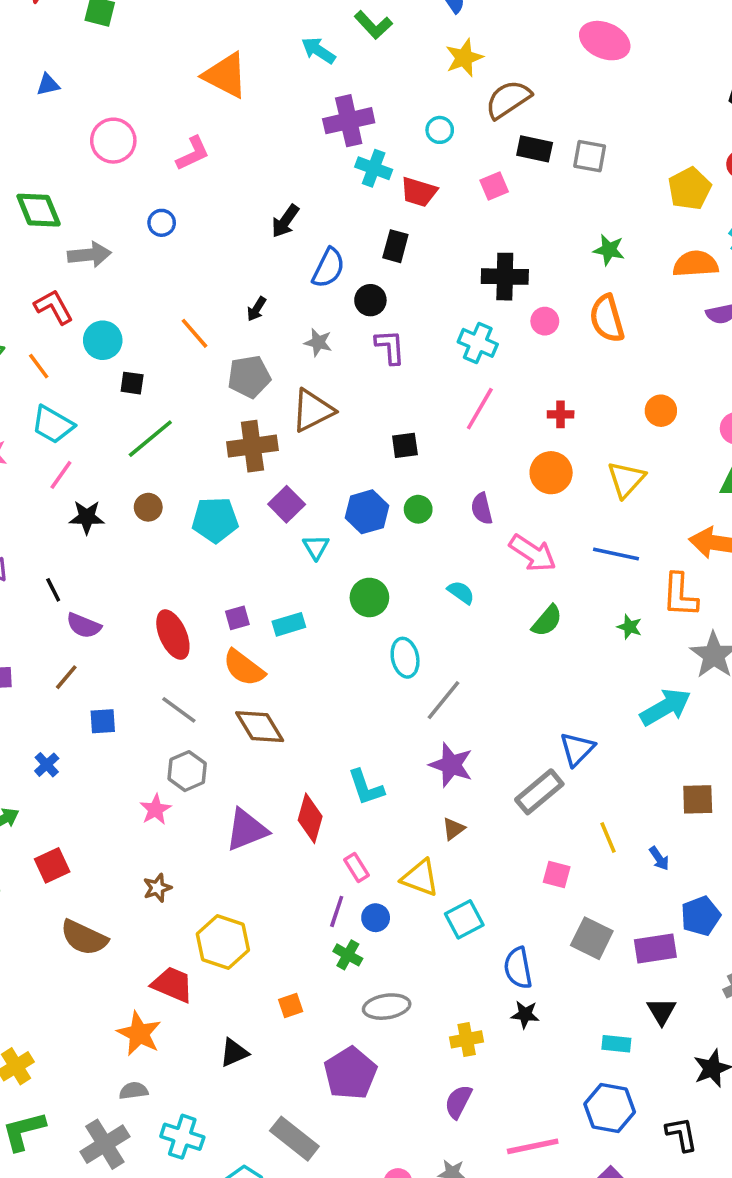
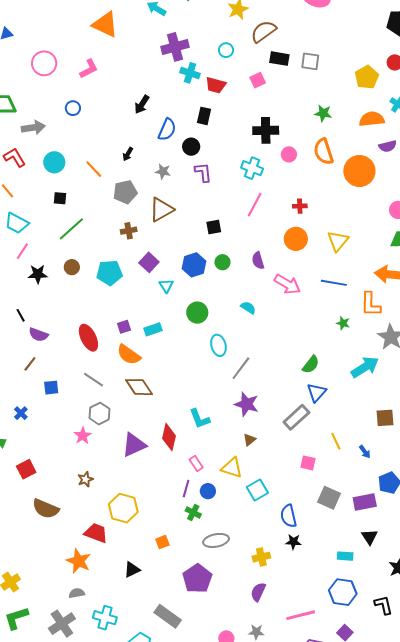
cyan circle: (103, 340) -> (54, 162), moved
orange circle: (661, 411) -> (359, 171), moved, size x1.8
brown cross: (252, 446) -> (129, 231), size x0.6
green semicircle: (547, 621) -> (311, 365), moved

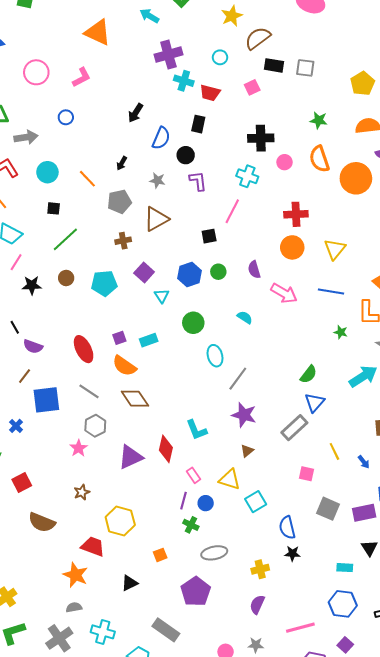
pink line: (255, 205) -> (232, 211), moved
red cross: (300, 206) -> (296, 214), size x1.6
blue square: (51, 388) -> (46, 400), size x1.8

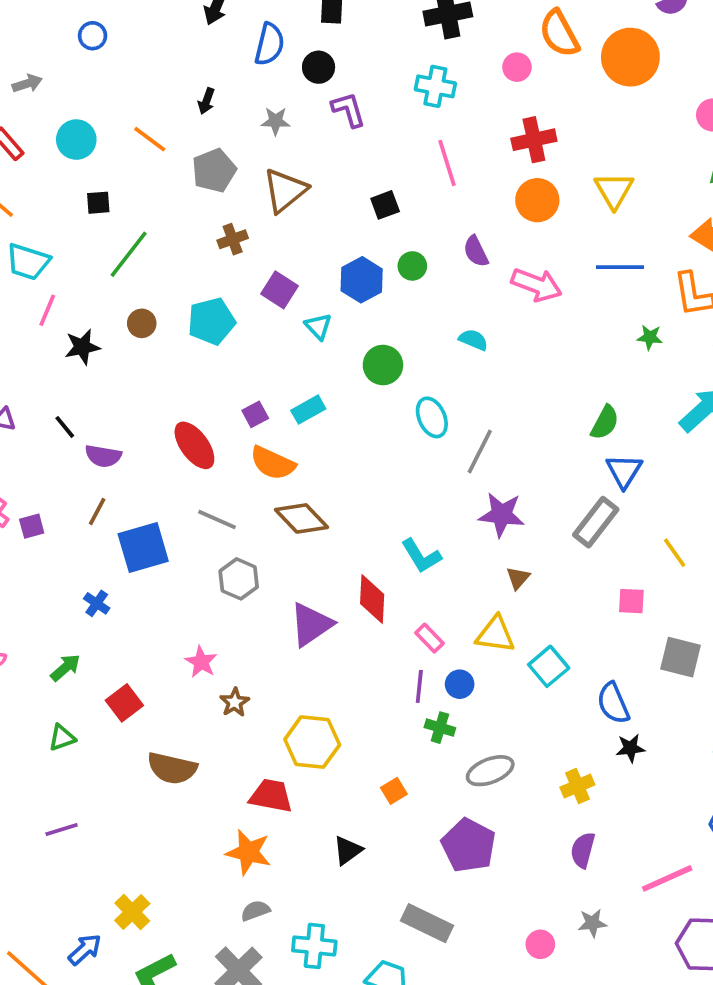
gray arrow: (26, 137) -> (27, 83), size x0.7
pink circle: (285, 162) -> (517, 67), moved
pink line: (232, 211) -> (447, 163), moved, turned -35
pink star: (79, 448) -> (201, 662), moved

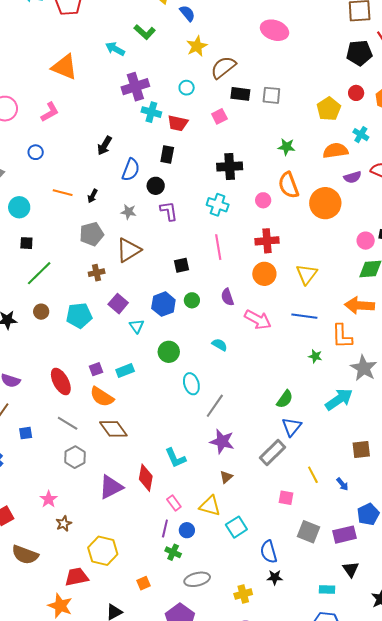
orange line: (150, 139) -> (63, 193), moved, turned -30
blue square: (143, 547) -> (26, 433), size x0.5
red trapezoid: (271, 796) -> (77, 577), turned -30

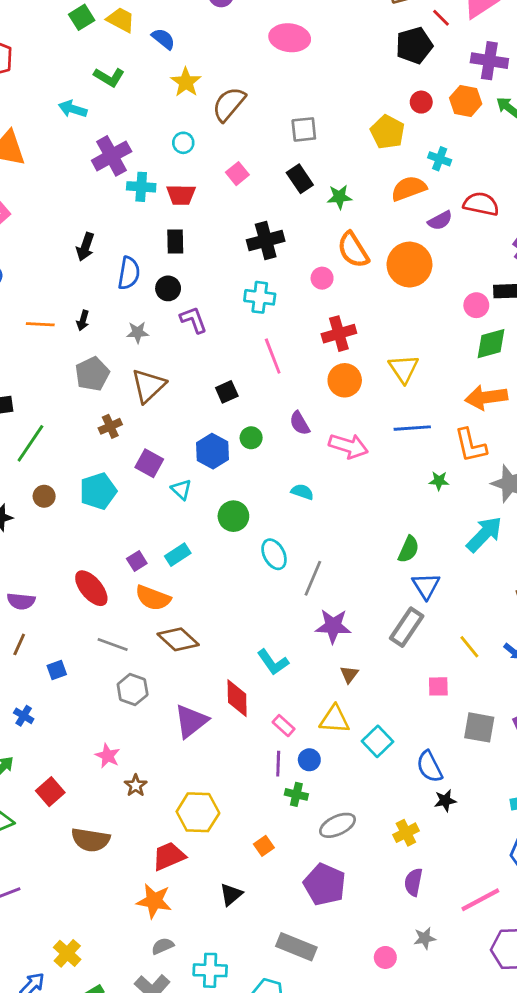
black rectangle: (240, 94) -> (300, 179), moved, turned 60

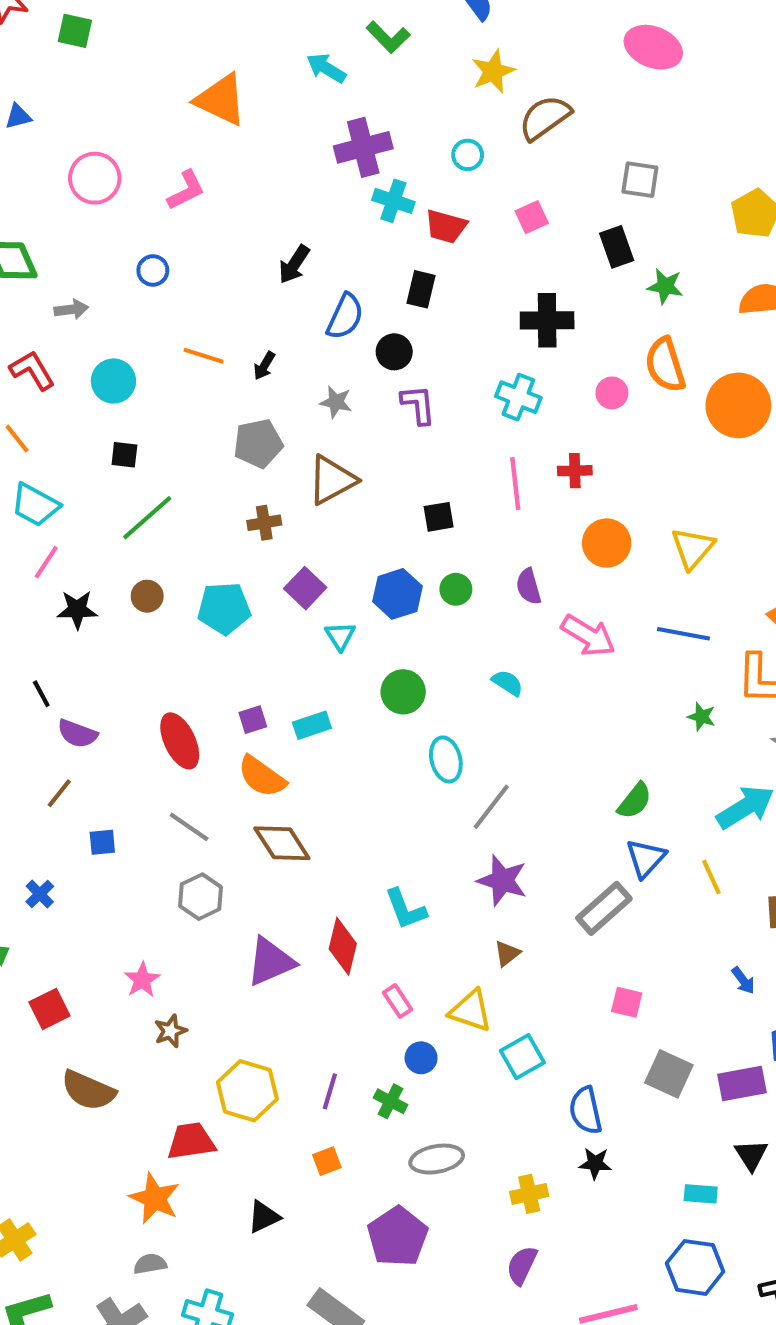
red cross: (339, 334) -> (575, 471), moved, size x0.7
yellow line: (469, 647) -> (711, 877), moved
purple line: (278, 764) -> (330, 1091), moved

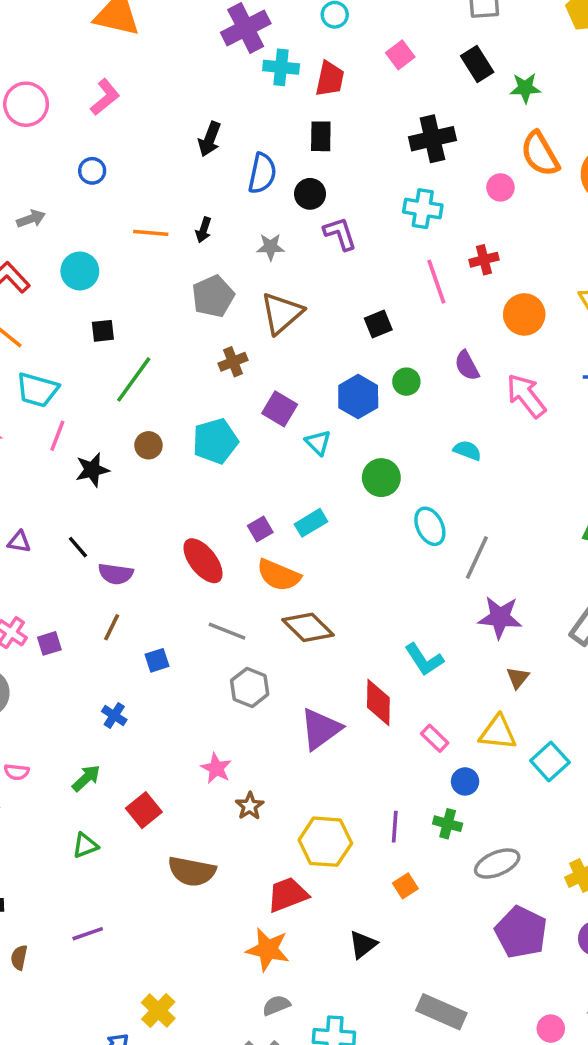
red trapezoid: (446, 226) -> (330, 79), turned -81
pink arrow: (588, 636) -> (526, 396), turned -147
purple pentagon: (398, 1237) -> (521, 932), moved

